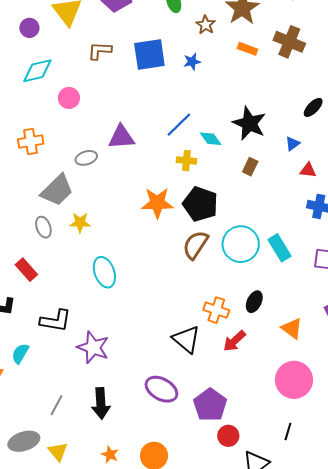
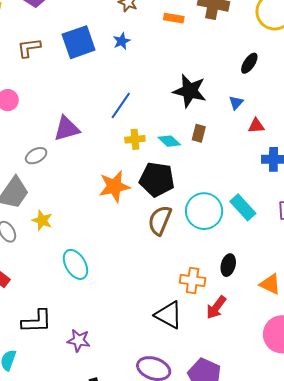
cyan diamond: (211, 139) -> (169, 141), moved
yellow star: (80, 223) -> (42, 220), turned 30
purple star: (93, 347) -> (79, 340), size x0.7

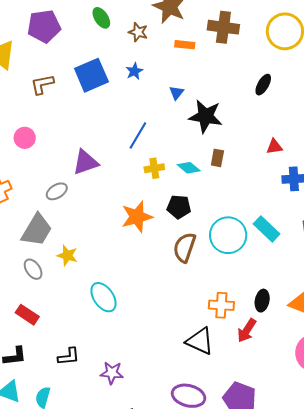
blue triangle: (236, 103) -> (176, 93), moved
black pentagon: (157, 179) -> (179, 207), size x0.7
black ellipse: (228, 265) -> (262, 301), moved
black L-shape: (37, 321) -> (69, 357), size x0.7

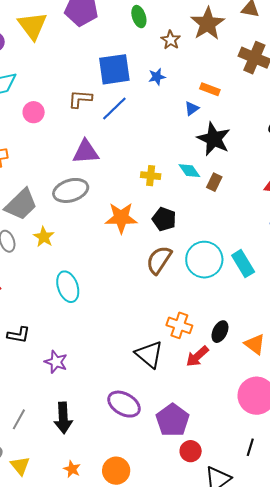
orange rectangle: (185, 45) -> (210, 89), moved
brown L-shape: (42, 84) -> (80, 99), moved
blue line: (138, 136) -> (114, 109), moved
cyan diamond: (189, 168) -> (189, 171), moved
gray ellipse: (57, 191) -> (71, 190), moved, size x1.6

